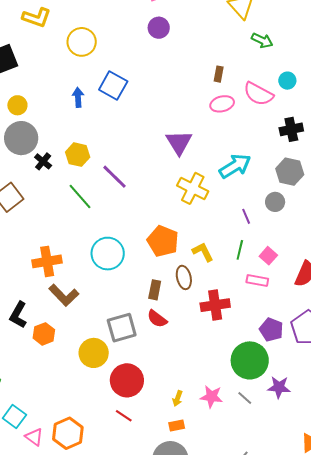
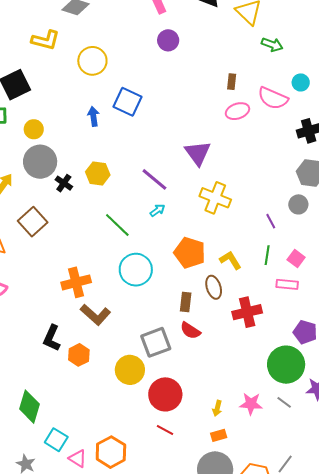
cyan arrow: (235, 166) -> (157, 210), moved, size x0.5
purple line: (115, 177) -> (154, 179), moved
green line: (80, 197) -> (117, 225), moved

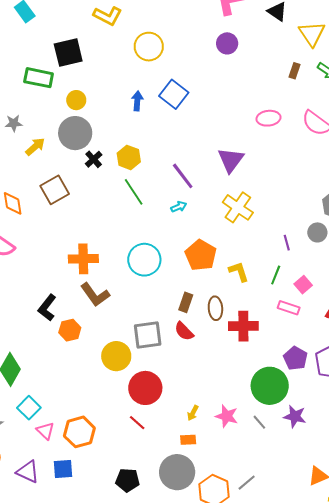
brown rectangle: (232, 82) -> (295, 71), moved
pink ellipse: (237, 111) -> (268, 118), moved
green line: (117, 225) -> (134, 192), moved
brown ellipse: (214, 287) -> (215, 308), moved

